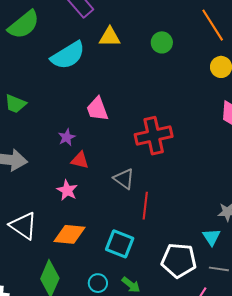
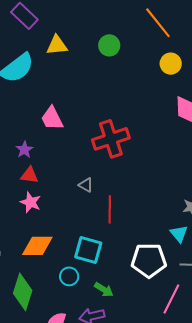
red triangle: (80, 160) -> (29, 175), moved
gray triangle: (124, 179) -> (86, 185), size x0.7
cyan circle: (98, 283) -> (69, 276), moved

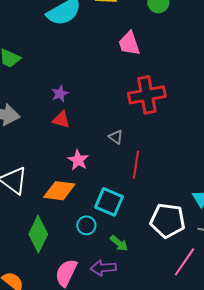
pink trapezoid: (52, 118) -> (129, 43), moved
pink star: (30, 202) -> (78, 160), moved

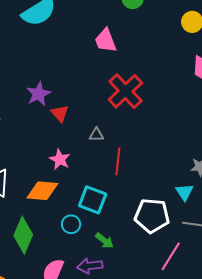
purple star: (60, 94) -> (39, 94), size x1.4
red cross: (147, 95) -> (125, 91), turned -30
red triangle: (61, 120) -> (60, 113), moved, turned 36
gray triangle: (116, 137) -> (96, 135), turned -35

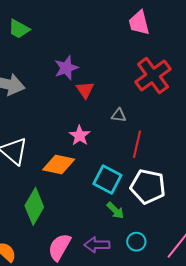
white pentagon: (152, 216) -> (148, 187), moved
cyan circle: (71, 224) -> (136, 242), moved
green arrow: (104, 241) -> (115, 210), moved

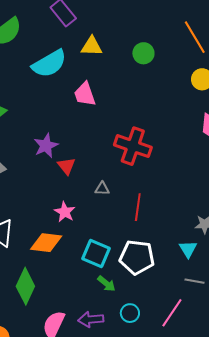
pink trapezoid: (139, 23) -> (85, 94), moved
red cross: (153, 75) -> (133, 146), turned -30
red line: (137, 144) -> (138, 207), moved

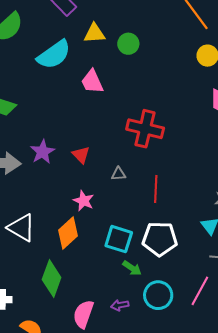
green circle: (143, 53) -> (128, 44), moved
purple star: (46, 146) -> (43, 152), moved
orange diamond: (46, 243) -> (68, 233), turned -44
cyan circle: (130, 313) -> (158, 295), size x1.5
purple arrow: (91, 319) -> (120, 305), size x0.7

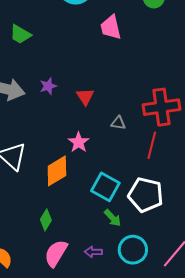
red cross: (145, 129) -> (161, 107), moved, turned -33
purple star: (43, 152) -> (48, 86), size x0.7
green diamond: (52, 278) -> (46, 220), moved, size x0.6

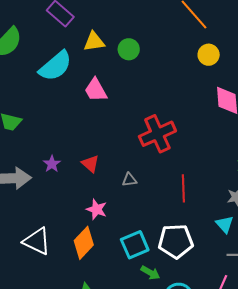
red cross: (161, 107) -> (157, 134), moved
red line: (152, 145) -> (183, 188), moved
cyan square: (105, 187) -> (135, 245), turned -36

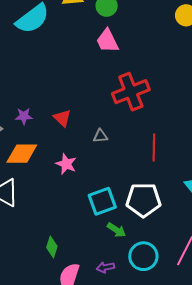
pink trapezoid: (96, 90) -> (107, 41), moved
purple star: (52, 164) -> (24, 116), turned 30
orange diamond: (84, 243) -> (22, 154), moved, turned 44

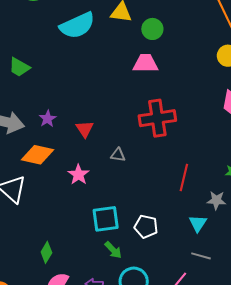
pink trapezoid: (107, 41) -> (145, 63), turned 104
purple star: (24, 116) -> (48, 119), turned 30
red line: (154, 147) -> (184, 177), moved
white pentagon: (143, 200) -> (146, 227), size x0.7

